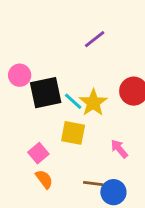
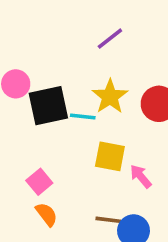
cyan line: (73, 101) -> (83, 117), turned -36
yellow star: (93, 103) -> (110, 97), moved
yellow square: (73, 133) -> (110, 156), moved

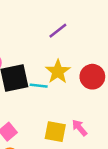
yellow square: (110, 156) -> (55, 132), moved

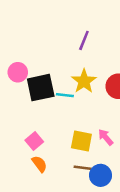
purple line: (58, 31) -> (84, 40), turned -30

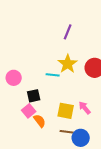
pink circle: (18, 72) -> (14, 78), moved
black square: (41, 88) -> (34, 96), moved, size x0.6
orange semicircle: (39, 164) -> (40, 121), moved

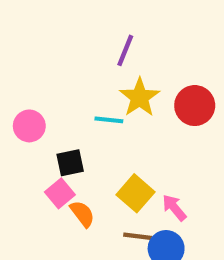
purple line: (68, 32) -> (125, 50), moved
pink arrow: (85, 108) -> (174, 208), moved
yellow square: (66, 111) -> (135, 193), turned 30

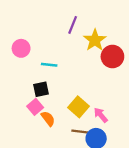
yellow star: (140, 97) -> (95, 40), moved
cyan line: (109, 120) -> (49, 65), moved
pink circle: (29, 126) -> (21, 48), moved

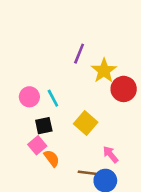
pink circle: (21, 48) -> (29, 97), moved
cyan line: (49, 65) -> (53, 98), turned 56
yellow square: (78, 107) -> (86, 123), moved

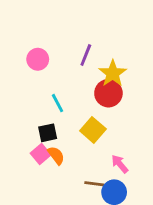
red circle: (124, 89) -> (108, 93), moved
pink circle: (29, 97) -> (38, 59), moved
orange semicircle: (52, 158) -> (56, 155), moved

